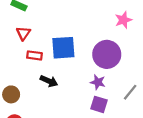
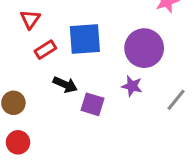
red rectangle: (34, 55) -> (45, 50), turned -40
purple square: (99, 104) -> (92, 104), moved

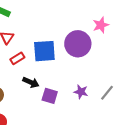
purple circle: (144, 48) -> (78, 44), moved
purple star: (132, 86) -> (81, 92), moved

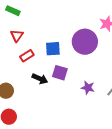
blue square: (44, 51) -> (53, 49), size x0.7
purple square: (50, 96) -> (60, 73), moved

